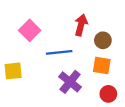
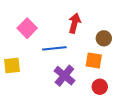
brown circle: (103, 40) -> (104, 38), moved

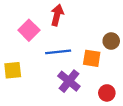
red arrow: (75, 23) -> (57, 15), moved
orange square: (94, 61) -> (92, 58), moved

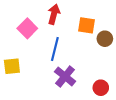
blue line: (58, 52) -> (55, 49), turned -70
orange square: (92, 58) -> (86, 25), moved

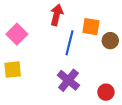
pink square: (27, 28) -> (17, 34), moved
blue line: (55, 49) -> (69, 43), moved

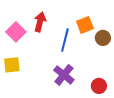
red arrow: (57, 15) -> (40, 22), moved
orange square: (91, 27) -> (85, 25), turned -30

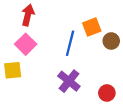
red arrow: (40, 22) -> (28, 15), moved
pink square: (16, 32) -> (26, 44), moved

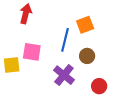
brown circle: (111, 41) -> (87, 56), moved
pink square: (26, 44) -> (32, 52), moved, turned -36

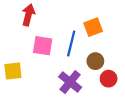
pink square: (32, 52) -> (43, 46), moved
red circle: (99, 86) -> (109, 79), moved

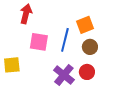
brown circle: (95, 61) -> (90, 47), moved
red circle: (109, 79) -> (87, 72), moved

